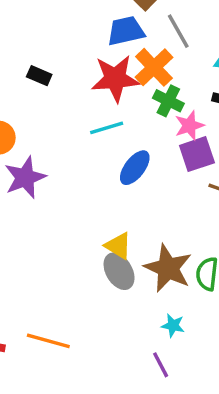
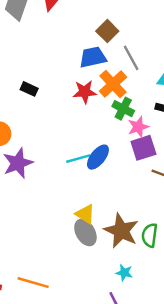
red star: (115, 79) -> (85, 92), size x0.7
cyan line: (107, 128) -> (78, 159), moved

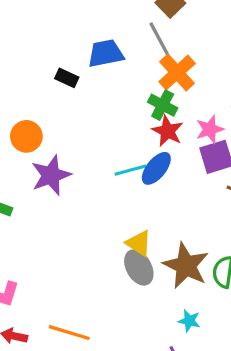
blue trapezoid: (93, 57) -> (106, 53), moved
gray line: (131, 58) -> (159, 39), moved
red star: (85, 92) -> (168, 131), moved, turned 30
green cross: (123, 109) -> (163, 105), moved

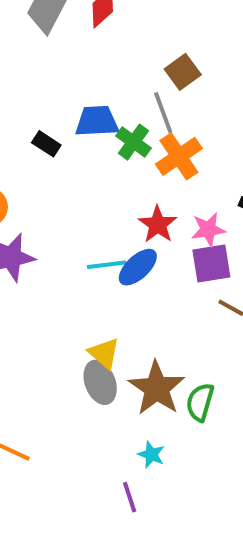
green cross: (163, 105) -> (133, 142), moved

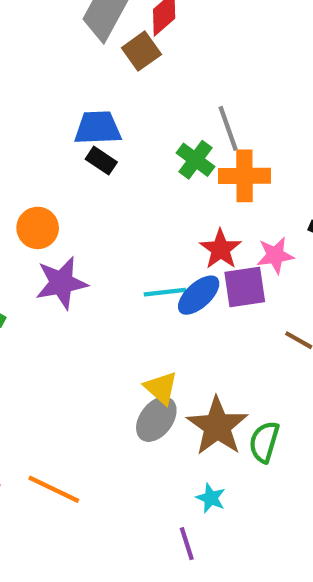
brown square: (183, 72) -> (141, 51), moved
blue trapezoid: (97, 121) -> (98, 128), moved
orange cross: (179, 156) -> (244, 176), turned 33
purple square: (211, 263) -> (245, 287), moved
gray ellipse: (100, 382) -> (156, 419), turned 57

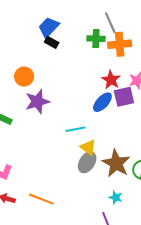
blue trapezoid: (98, 128) -> (49, 27), turned -40
green cross: (196, 160) -> (96, 39), turned -30
cyan line: (165, 292) -> (75, 129), moved

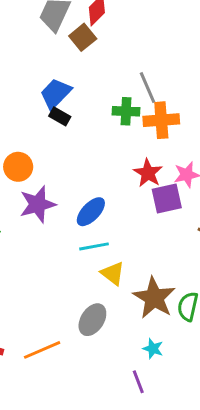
blue ellipse: (102, 102) -> (91, 212), moved
gray ellipse: (87, 162) -> (92, 320), moved
orange line: (41, 199) -> (42, 350), turned -45

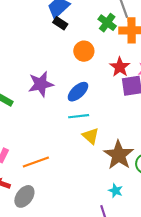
green cross: (126, 111) -> (107, 23), turned 30
orange circle: (18, 167) -> (84, 51), moved
gray ellipse: (92, 320) -> (24, 196), moved
orange line: (42, 350) -> (36, 162), moved

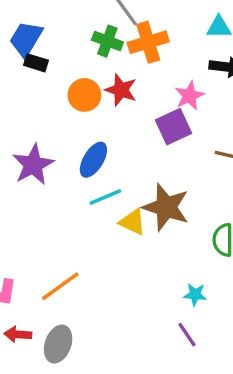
red star: (120, 67) -> (121, 90), moved
brown star: (119, 155) -> (166, 207), moved

